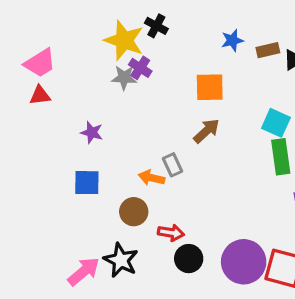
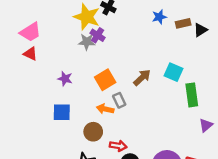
orange square: (210, 87) -> (105, 80), moved, turned -30
red triangle: (40, 95) -> (30, 54), turned 32
cyan square: (276, 123) -> (173, 72), moved

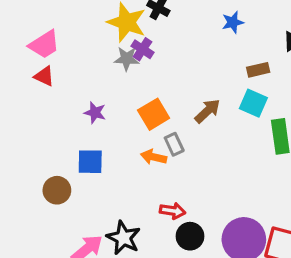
brown rectangle: (183, 23) -> (258, 70), moved
brown circle: (93, 132) -> (57, 190), moved

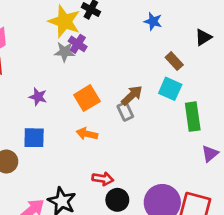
blue star: (233, 22) -> (153, 21), turned 30
brown rectangle: (258, 70) -> (174, 61), turned 60
gray rectangle: (174, 144) -> (125, 111), moved

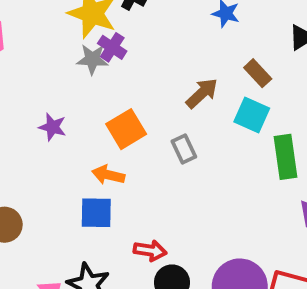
brown arrow: (132, 95) -> (202, 93), moved
orange arrow: (87, 134) -> (108, 175), moved
blue square: (34, 138) -> (96, 213), moved

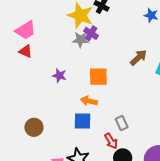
orange square: (126, 129) -> (98, 77), turned 30
gray rectangle: (184, 149) -> (122, 123), moved
red arrow: (150, 251) -> (111, 141), turned 49

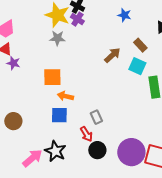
purple cross: (91, 33) -> (77, 19), moved
purple star: (59, 76) -> (13, 63), moved
orange square: (98, 77) -> (52, 77), moved

